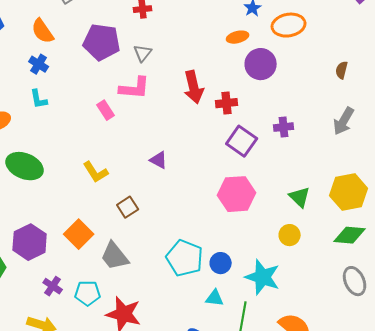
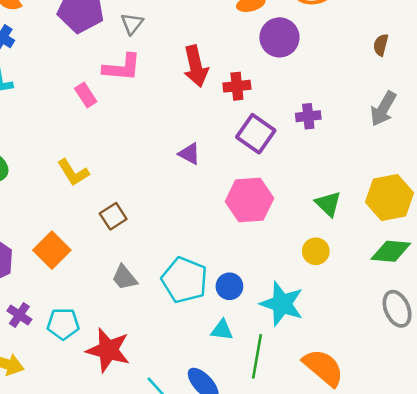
purple triangle: (159, 160) -> (189, 154), moved
gray trapezoid: (115, 256) -> (124, 278), moved, size x0.7

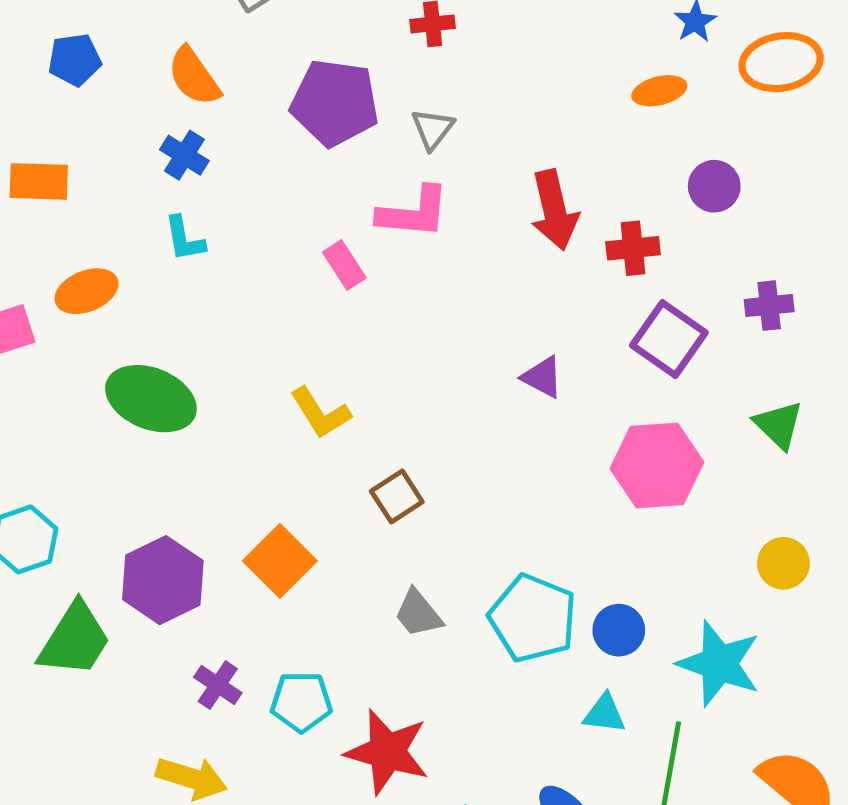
purple circle: (279, 37) -> (714, 186), moved, size x0.7
green triangle: (328, 204) -> (779, 425), moved

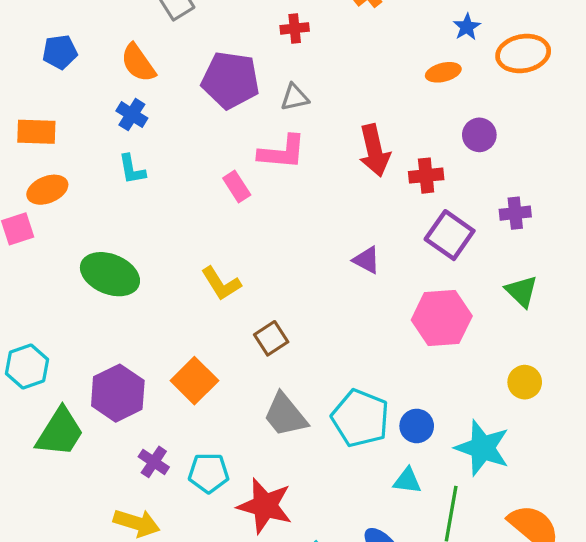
gray triangle: (433, 129) -> (295, 97), turned 40
orange ellipse: (87, 291) -> (47, 190), moved
gray trapezoid: (418, 613) -> (285, 415), size x1.4

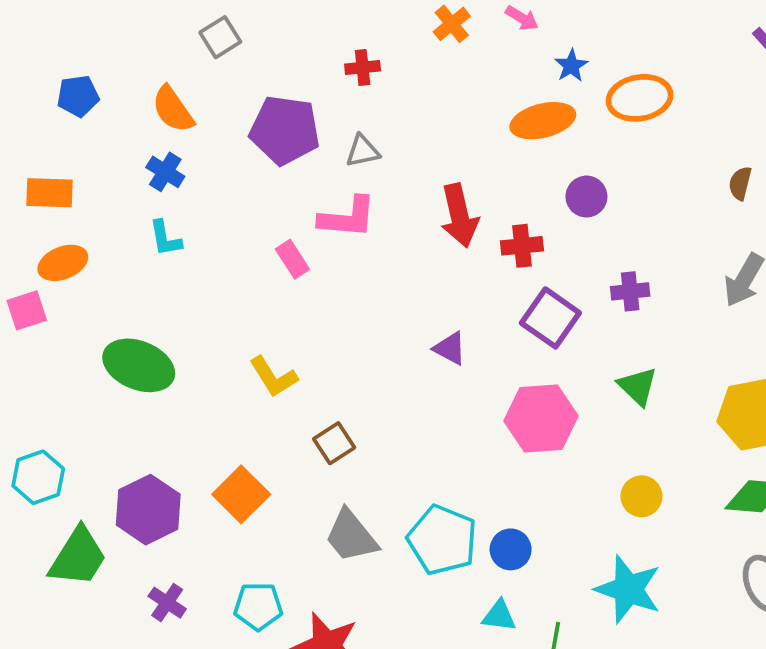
orange ellipse: (443, 72) -> (543, 121), size x1.5
cyan star: (482, 448) -> (628, 589), moved
purple cross: (154, 462) -> (167, 603), moved

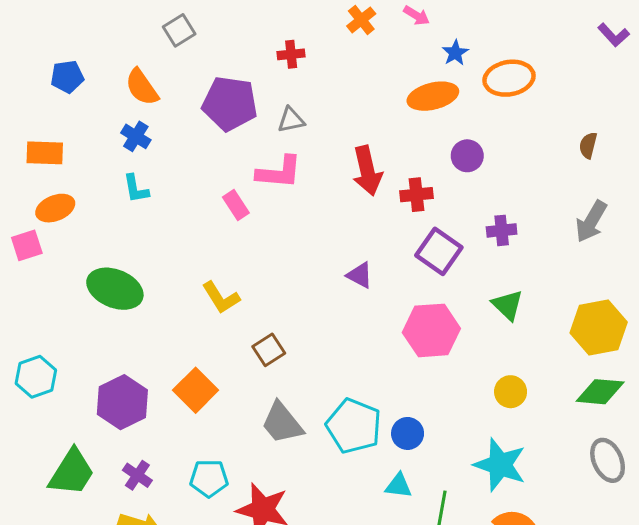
green trapezoid: (78, 557) -> (72, 472), moved

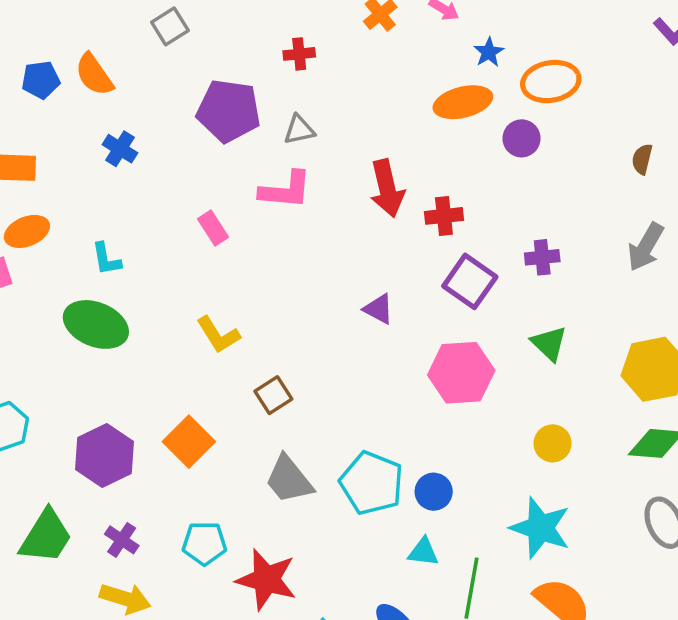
orange semicircle: (142, 87) -> (94, 75), moved
purple circle: (467, 156) -> (522, 138), moved
cyan L-shape: (136, 189) -> (106, 259), moved
pink rectangle: (236, 205) -> (213, 228), moved

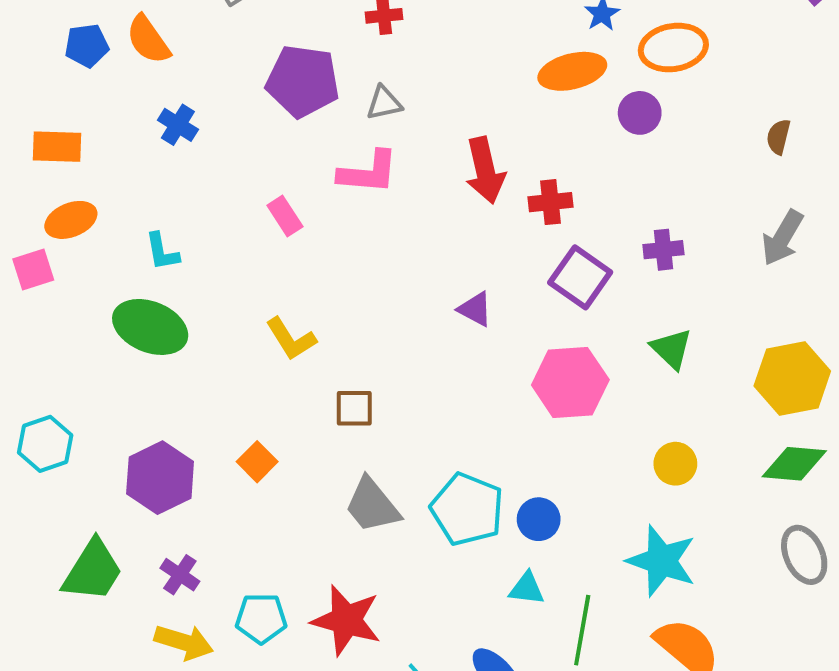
brown square: (273, 395) -> (354, 408), turned 33
orange square: (189, 442) -> (257, 462), size x0.7
cyan pentagon: (204, 543) -> (261, 618), moved

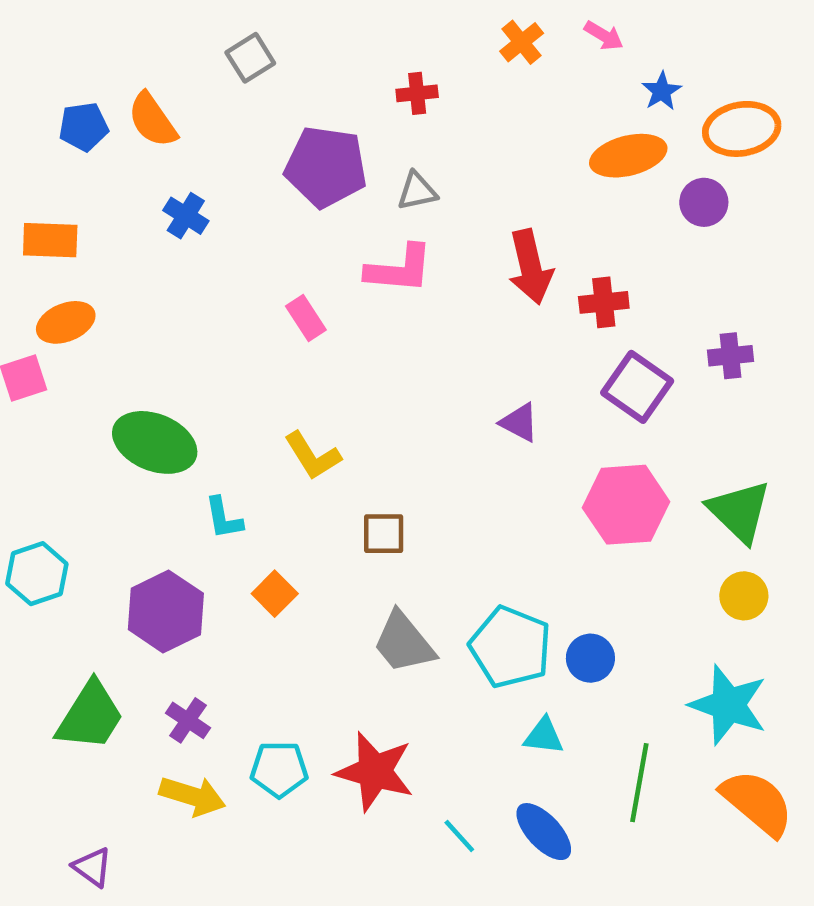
cyan L-shape: (162, 252) -> (224, 518), moved
green triangle: (671, 349) -> (739, 511), moved, size x1.4
cyan triangle: (527, 589) -> (544, 736), moved

